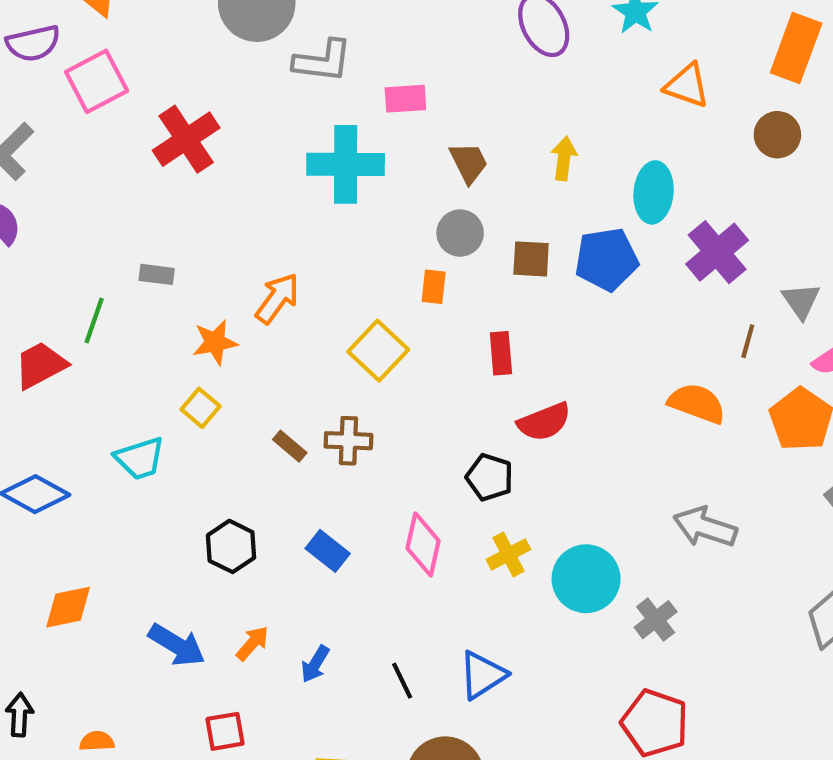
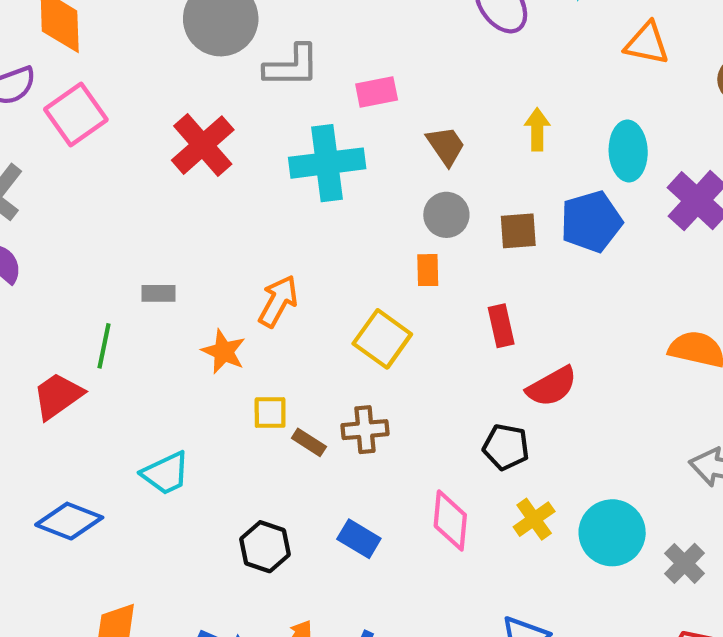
red cross: (186, 139) -> (203, 145), moved
orange star: (215, 342) -> (224, 352), turned -30
yellow square: (201, 408) -> (270, 412), moved, turned -33

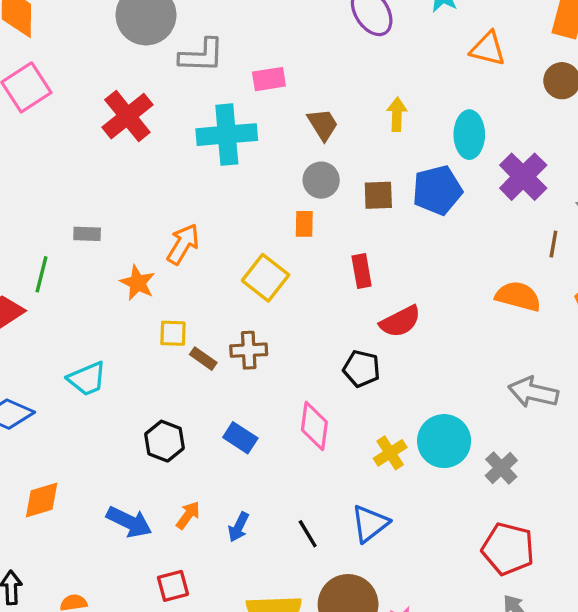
yellow cross: (534, 519) -> (390, 453), moved

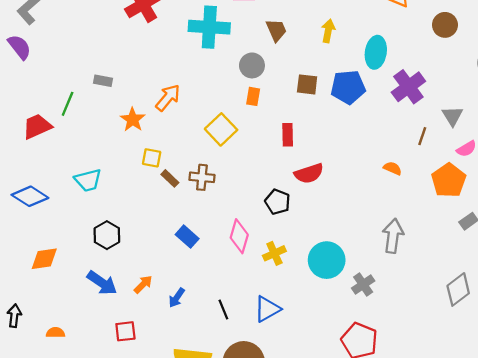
gray circle: (321, 180) -> (252, 65), moved
orange semicircle: (518, 296) -> (393, 168), size x0.6
gray arrow: (533, 392) -> (393, 236), turned 76
black hexagon: (165, 441) -> (107, 235), moved
yellow cross: (390, 453) -> (274, 253), moved

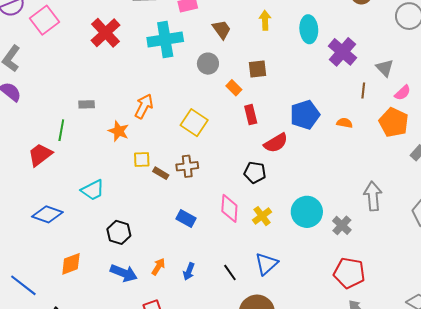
blue pentagon: (348, 87) -> (305, 115), moved
orange rectangle: (253, 96) -> (234, 88), moved, turned -42
gray arrow: (393, 236) -> (373, 196), moved

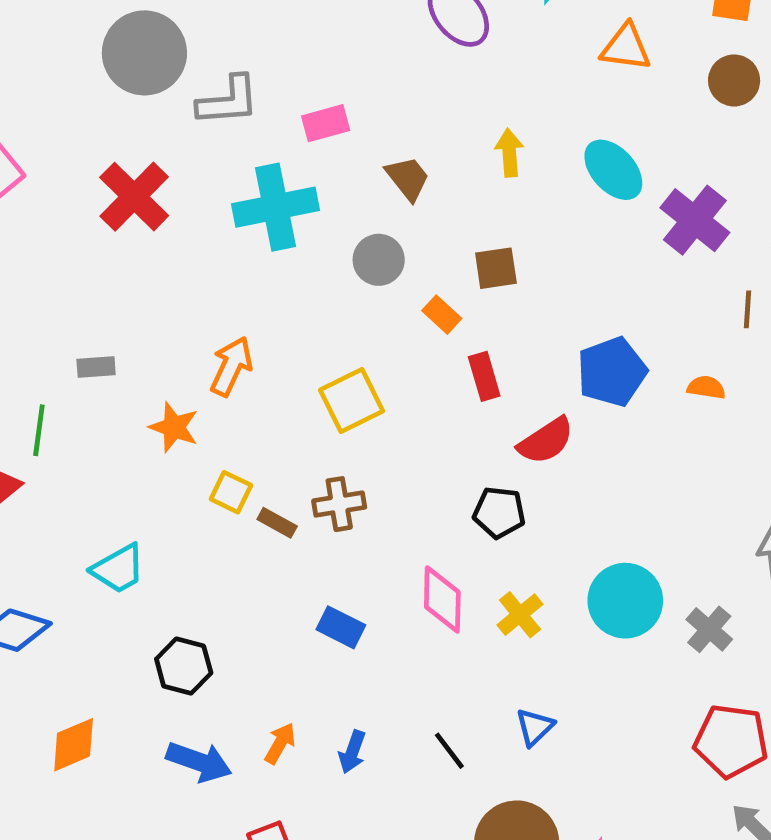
cyan ellipse: (309, 29) -> (613, 170), turned -36
yellow square: (194, 123) -> (351, 401), turned 32
yellow square: (142, 160) -> (231, 492), turned 30
blue triangle: (266, 264) -> (535, 727), size x0.7

